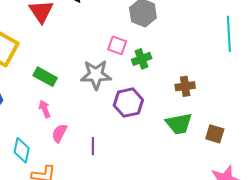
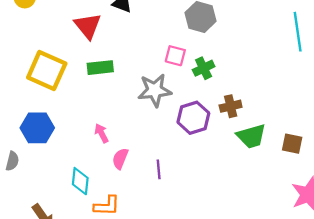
green rectangle: (45, 77) -> (100, 68), moved, turned -30
brown cross: (185, 86) -> (231, 106), moved

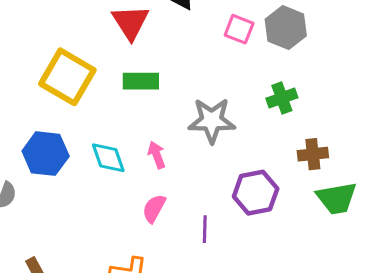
pink square: (175, 56) -> (239, 29), moved
purple hexagon: (193, 118) -> (256, 193), moved
pink arrow: (101, 133) -> (157, 155), moved
cyan diamond: (80, 181) -> (108, 158), moved, turned -32

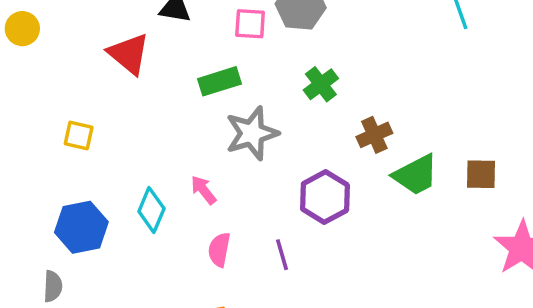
yellow square: (67, 77) -> (79, 136), size x0.5
green rectangle: (141, 81) -> (220, 81), moved
cyan diamond: (108, 158) -> (151, 210), turned 60

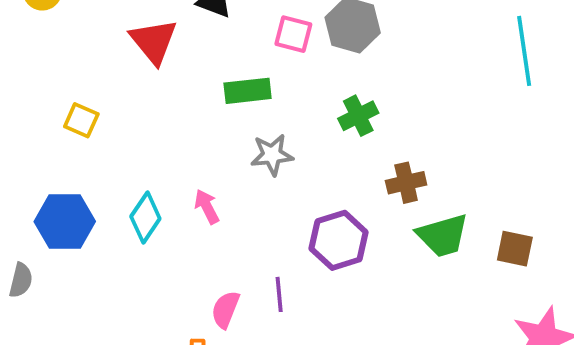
gray star: (252, 133) -> (272, 155), size x0.7
pink semicircle: (219, 250) -> (225, 310), moved

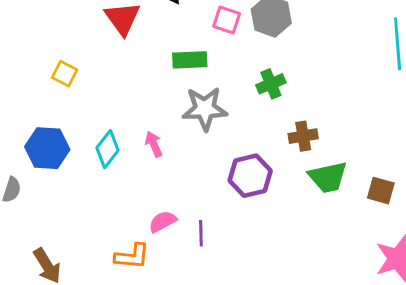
gray star: (272, 155) -> (205, 109), size x1.4
purple line: (279, 294) -> (201, 233), moved
pink semicircle: (225, 310) -> (163, 222), turned 36

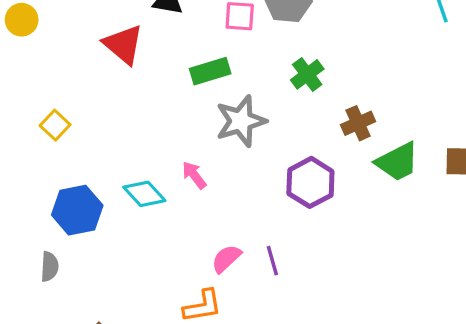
yellow square: (65, 74) -> (55, 125), moved, turned 30
cyan diamond: (108, 149) -> (144, 194), turned -66

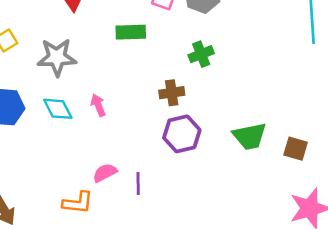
gray star: (241, 121) -> (57, 57), moved
brown cross: (358, 123) -> (172, 93), moved

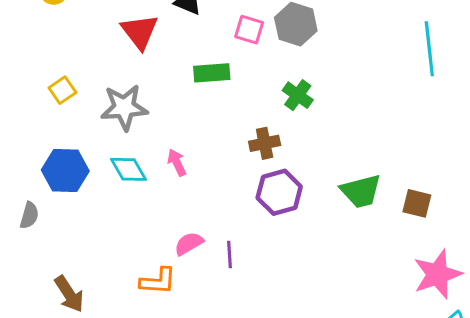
green cross: (201, 54) -> (298, 95), turned -30

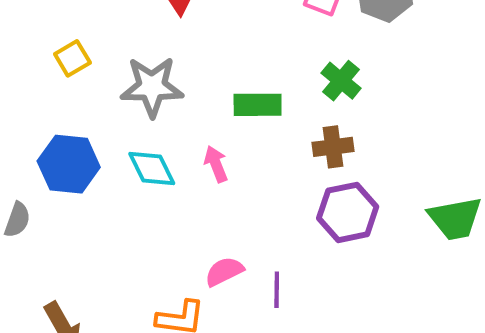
green rectangle: (212, 73) -> (258, 105), moved
green cross: (298, 95) -> (341, 81), moved

